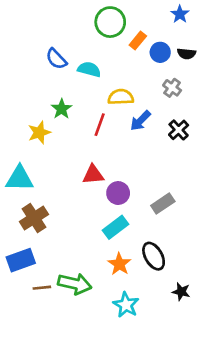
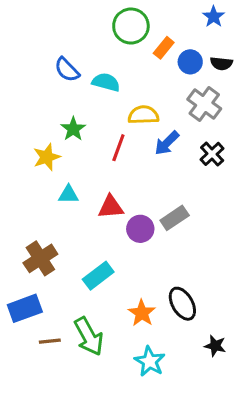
gray cross: (172, 88) -> (204, 104), size x1.5
cyan triangle: (19, 179) -> (69, 194), moved, size x0.6
gray rectangle: (163, 204) -> (175, 218), moved
cyan rectangle: (115, 227) -> (98, 276), moved
green arrow: (75, 284) -> (89, 336), turned 48

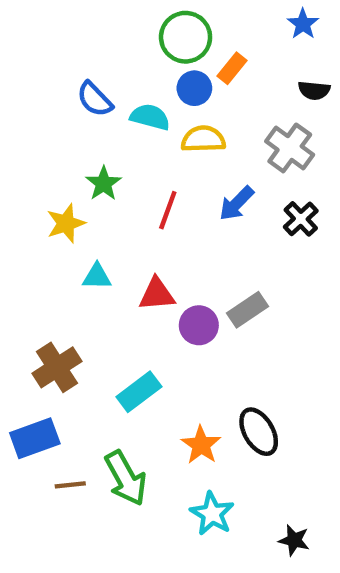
blue circle: (190, 62) -> (194, 88), moved
yellow semicircle: (143, 115) -> (203, 139), moved
black star: (215, 346) -> (294, 540), moved

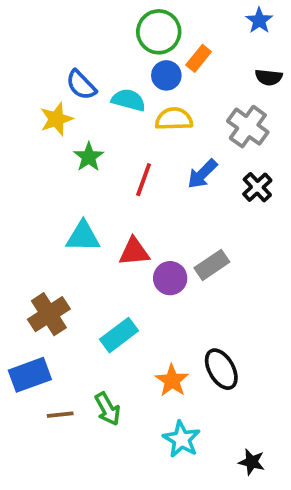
yellow star: (66, 223) -> (56, 119), moved
cyan triangle: (97, 277) -> (83, 236), size x1.4
green arrow: (126, 478) -> (108, 409), size x0.7

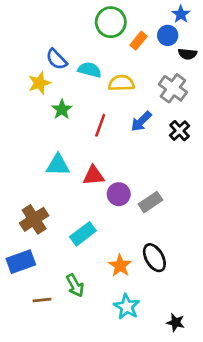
blue circle: (166, 75) -> (168, 35), moved
gray rectangle: (212, 265) -> (150, 202), moved
brown line: (60, 415) -> (42, 300), moved

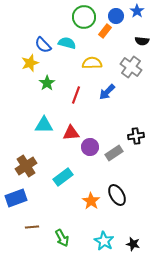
blue circle: (168, 35) -> (116, 16), moved
cyan semicircle: (90, 70) -> (67, 43), moved
black cross: (180, 131) -> (136, 136), moved, turned 35
green arrow: (75, 285) -> (62, 238), moved
cyan star: (127, 307) -> (104, 241), moved

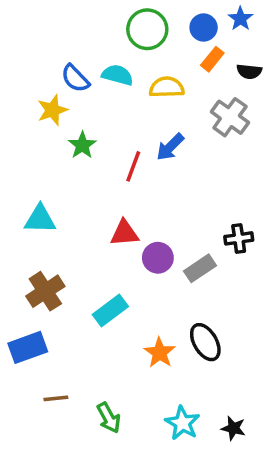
orange rectangle: (105, 31) -> (212, 59), moved
yellow semicircle: (92, 63) -> (167, 87), moved
blue arrow: (107, 92) -> (170, 147), moved
cyan triangle: (44, 125) -> (40, 219), moved

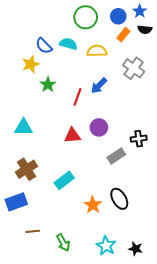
black semicircle: (249, 71) -> (145, 30), moved
purple circle: (158, 258) -> (99, 127), moved

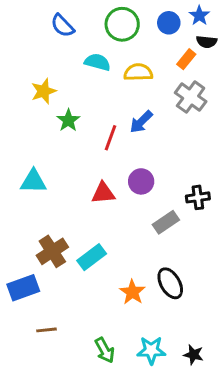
orange rectangle: (123, 35) -> (186, 59), moved
blue semicircle: (44, 46) -> (63, 26), moved
brown cross: (26, 169) -> (52, 251), moved
green arrow: (63, 243) -> (105, 350), moved
cyan star: (106, 246) -> (151, 350), turned -30

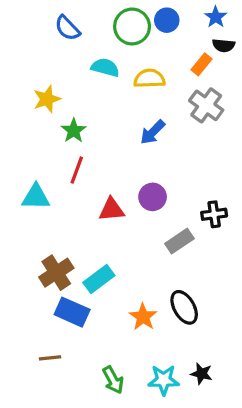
blue circle: (169, 23) -> (167, 20), moved
red line: (111, 138) -> (77, 170), moved
blue rectangle: (23, 288) -> (72, 312), moved, turned 44
black star: (194, 355) -> (201, 374), moved

